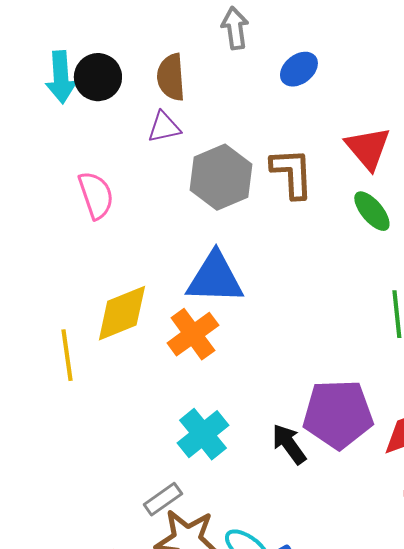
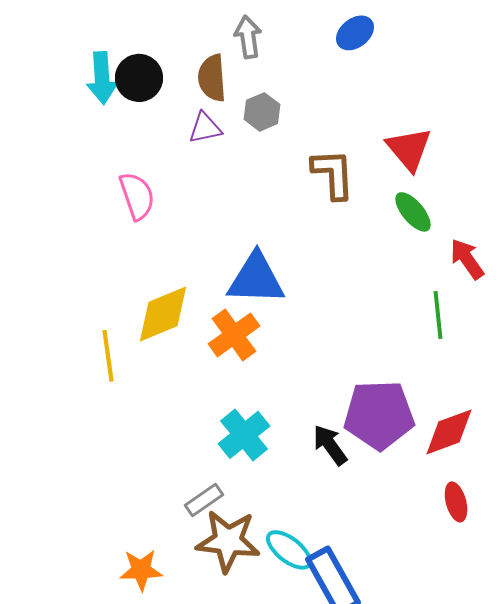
gray arrow: (235, 28) -> (248, 37), moved
blue ellipse: (299, 69) -> (355, 33), moved
gray hexagon: (221, 177) -> (262, 112), moved, size x0.6

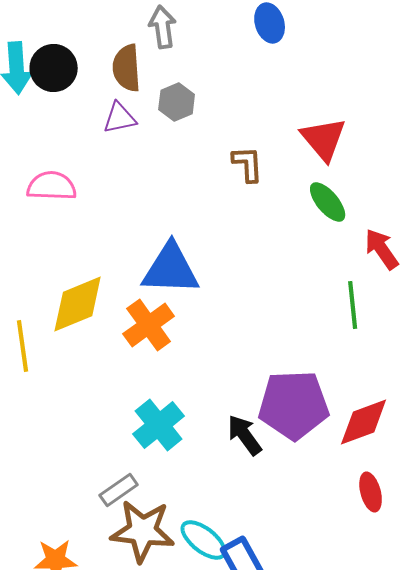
blue ellipse: (355, 33) -> (270, 23), turned -69
brown L-shape: (333, 174) -> (248, 164), size x0.7
pink semicircle: (137, 196) -> (52, 186), turned -69

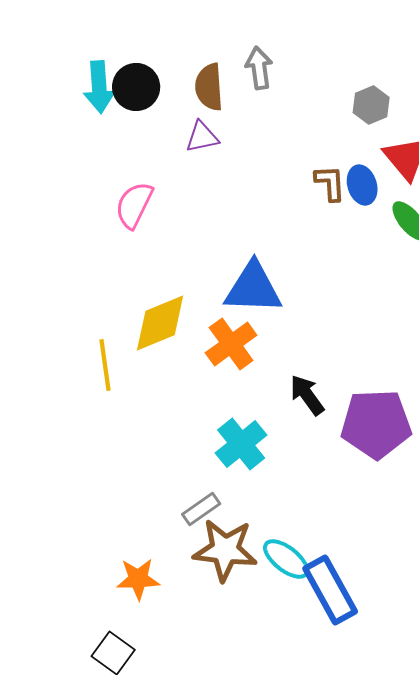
blue ellipse: (270, 23) -> (362, 185), moved
gray arrow: (163, 27) -> (259, 68), moved
gray hexagon: (177, 102) -> (371, 105), moved
pink semicircle: (52, 186) -> (134, 205), turned -66
black arrow: (245, 435) -> (307, 395), moved

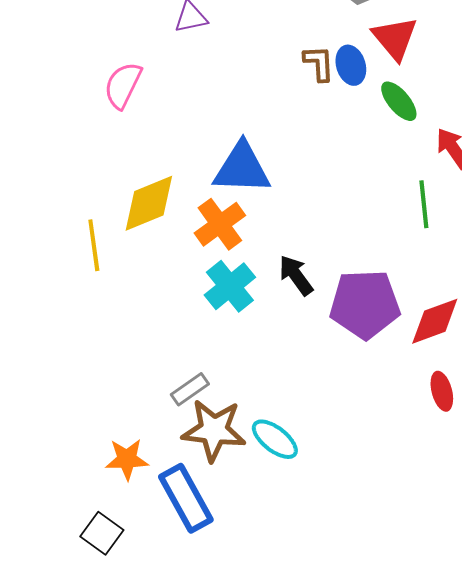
cyan cross: (241, 444) -> (230, 286), moved
blue rectangle: (330, 590) -> (186, 498), moved

